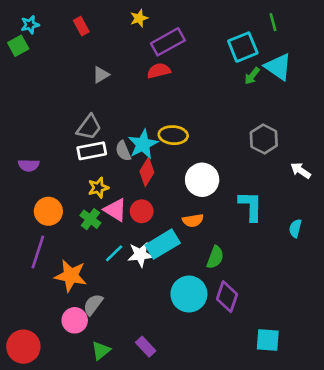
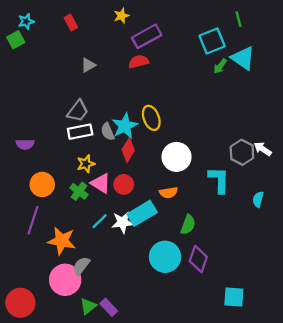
yellow ellipse: (173, 135) -> (151, 118), turned 65
gray hexagon: (264, 139) -> (242, 152), moved
pink circle: (75, 320) -> (65, 280), size x1.4
purple rectangle: (146, 347) -> (109, 307), moved

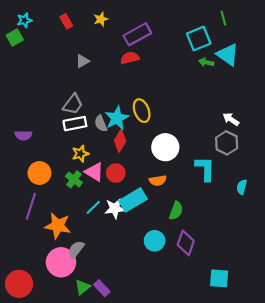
yellow star: (121, 16) -> (101, 19), moved
green arrow: (220, 66) -> (206, 62), turned 64
white arrow: (263, 149) -> (231, 119), moved
cyan circle: (165, 257) -> (155, 241), size x0.7

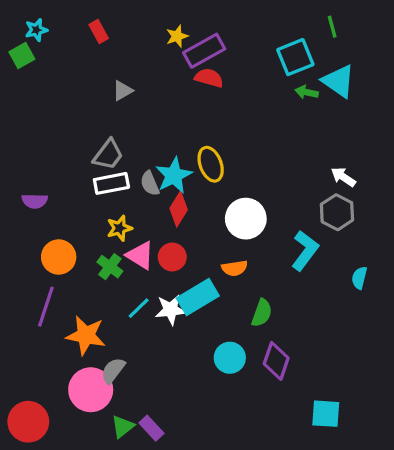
yellow star: (101, 19) -> (177, 36), moved
red semicircle: (130, 58) -> (209, 78), moved, turned 30
cyan L-shape: (205, 169) -> (305, 251), turned 36

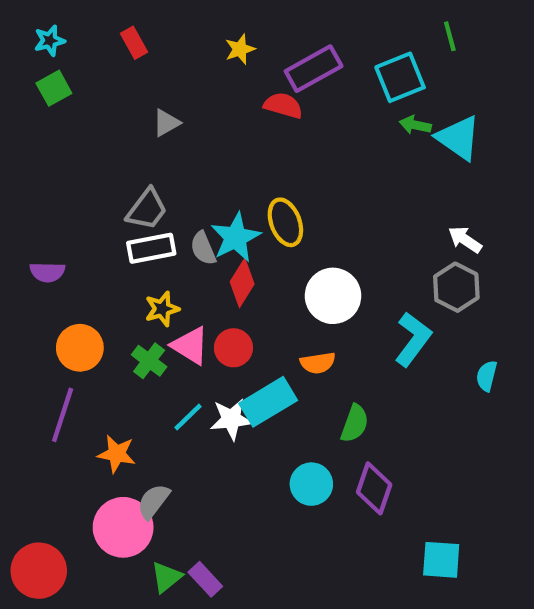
purple rectangle: (204, 51) -> (314, 69), moved
green square: (22, 55) -> (54, 88), moved
cyan triangle: (339, 81) -> (458, 138), moved
orange star: (86, 335) -> (117, 454), size x0.7

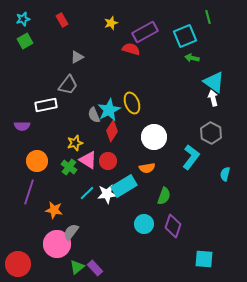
cyan triangle: (458, 138) -> (214, 82), moved
gray trapezoid: (147, 209) -> (68, 85), moved
white arrow: (465, 240) -> (213, 98), moved, turned 42
white rectangle: (151, 248) -> (46, 105), moved

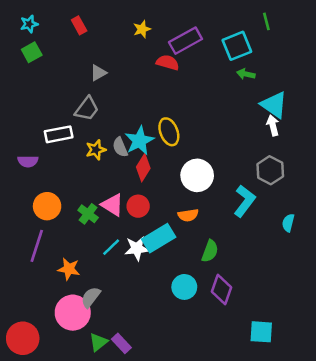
yellow star: (75, 143) -> (96, 150), moved

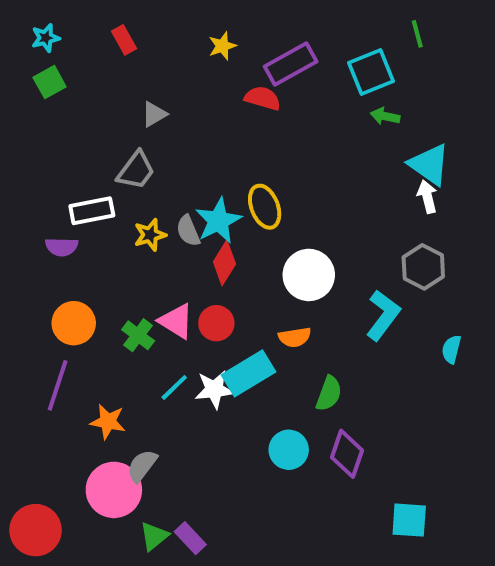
purple semicircle: (28, 161) -> (62, 247), moved

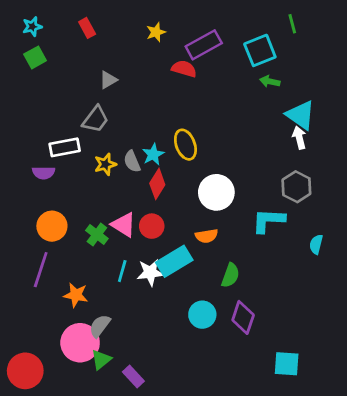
cyan star: (218, 221) -> (153, 154), size x0.7
cyan L-shape: (383, 315) -> (268, 220), turned -124
cyan line: (174, 387) -> (122, 271), turned -30
green triangle: (154, 536) -> (101, 360), moved

